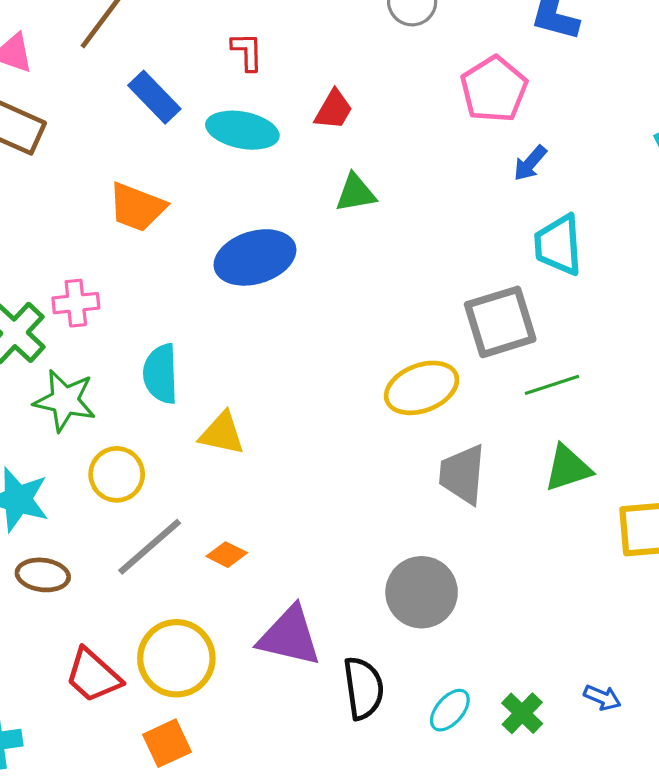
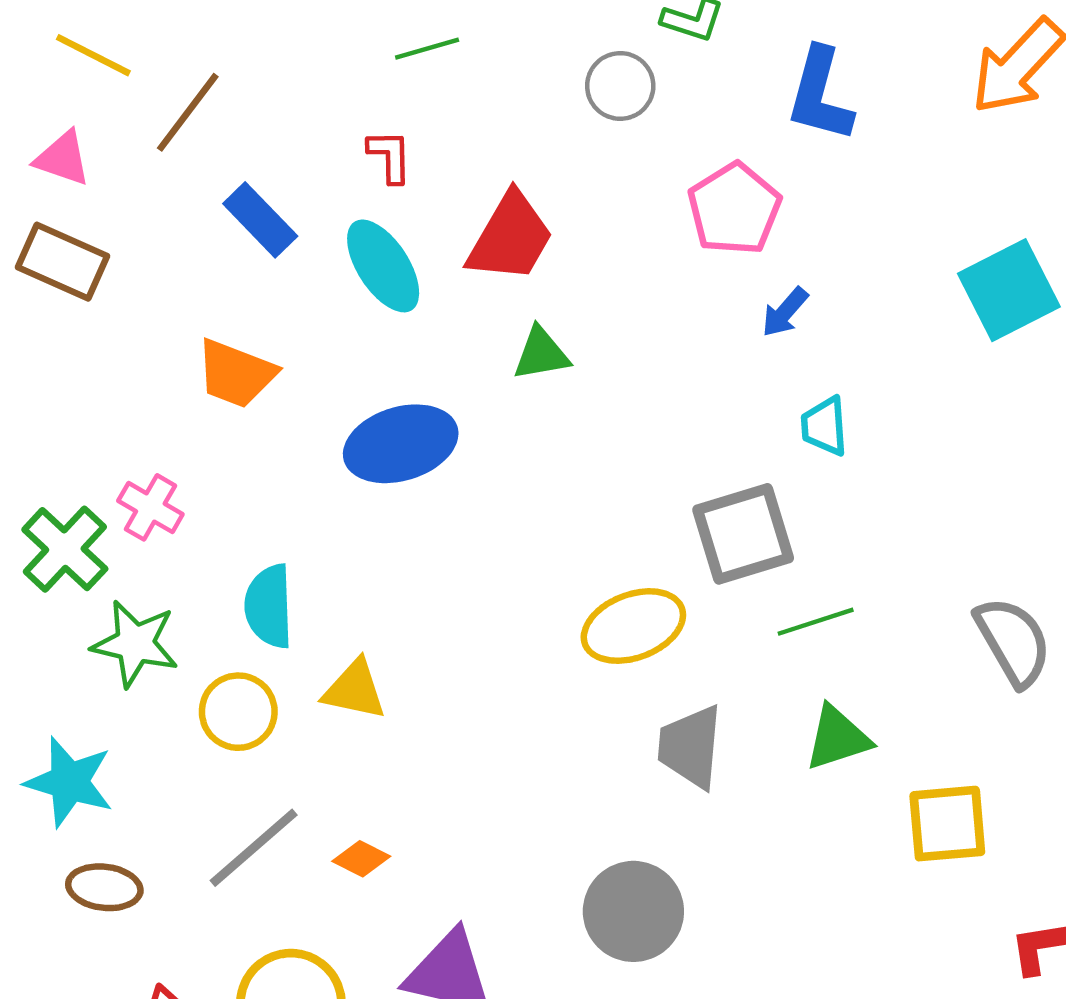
red trapezoid: (334, 110) -> (510, 237), size x1.6
cyan ellipse: (242, 130) -> (383, 266), turned 46
cyan trapezoid: (558, 245) -> (824, 426), size x0.7
pink cross: (76, 303) -> (150, 507), turned 36
yellow circle: (117, 474) -> (238, 712), moved

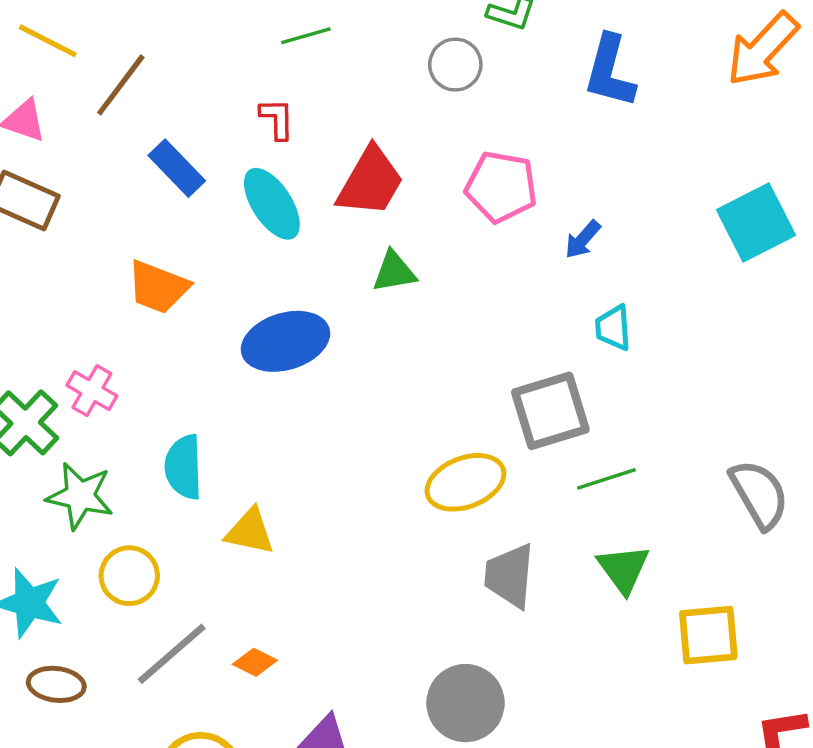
pink pentagon: (734, 209) -> (501, 187), moved, turned -30
yellow circle: (238, 712) -> (129, 576), moved
green triangle: (838, 738) -> (623, 569), turned -48

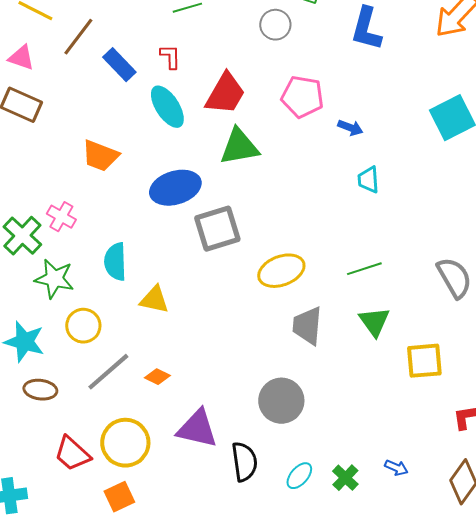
blue rectangle: (177, 168) -> (119, 65), moved
blue arrow: (583, 239) -> (350, 128), turned -110
green triangle: (394, 272) -> (239, 147), size x1.5
gray square: (550, 411) -> (217, 229), moved

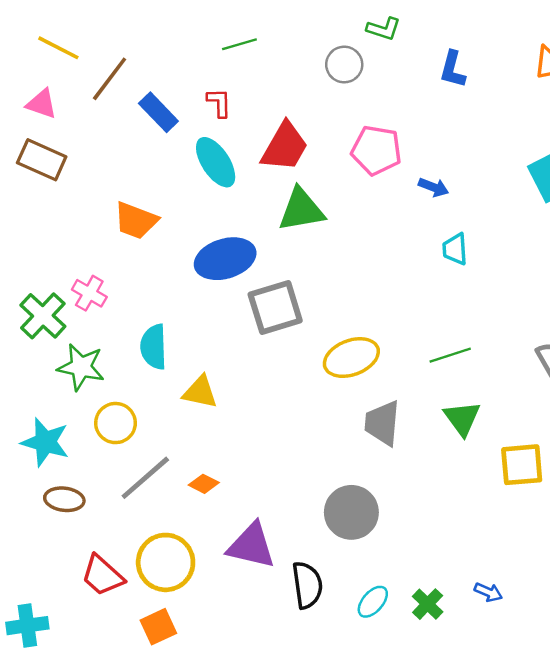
blue L-shape: (366, 29) -> (453, 69), size x0.7

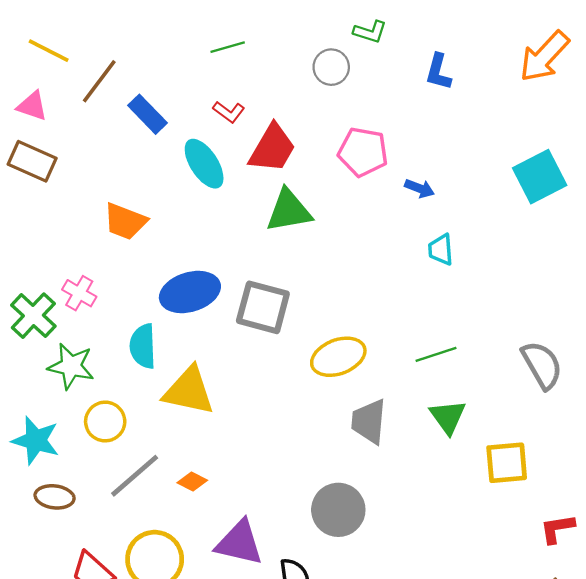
red L-shape: (219, 103) -> (229, 112), moved, turned 128
blue ellipse: (225, 259) -> (190, 292), moved
gray square: (275, 308) -> (263, 307), turned 32
yellow triangle: (200, 392) -> (189, 391), size x1.5

